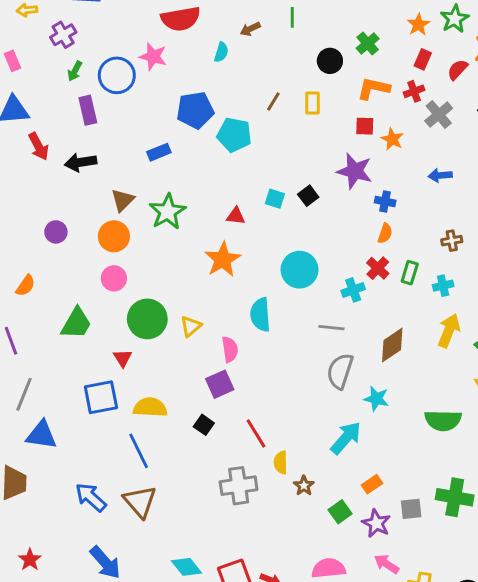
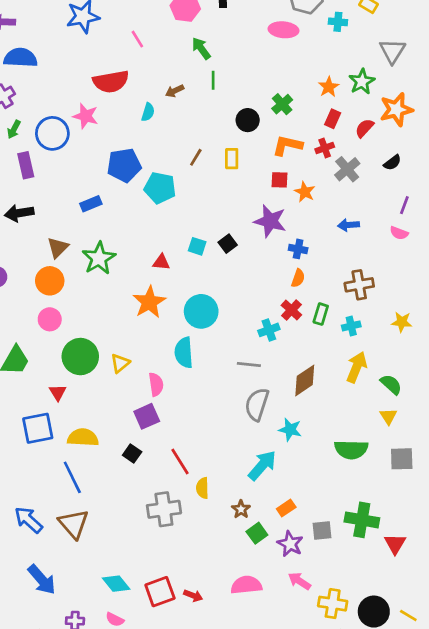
brown cross: (452, 241) -> (359, 285), size x1.5
cyan circle: (300, 270) -> (201, 311), moved
brown star: (304, 486) -> (241, 509), moved

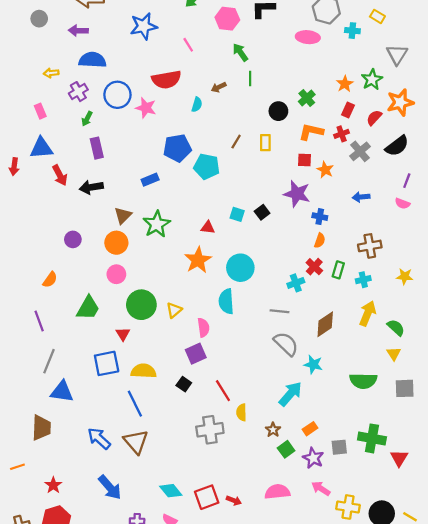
blue circle: (52, 133) -> (117, 95), moved
black semicircle: (392, 163) -> (397, 146), size x1.6
gray semicircle: (257, 404) -> (286, 344), turned 116

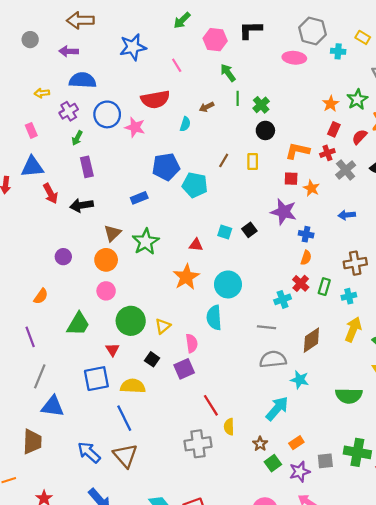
green cross: (307, 98) -> (261, 105), moved
gray semicircle: (286, 344) -> (273, 359), turned -50
black square: (184, 384) -> (152, 359), moved
purple star: (313, 458) -> (300, 472), turned 30

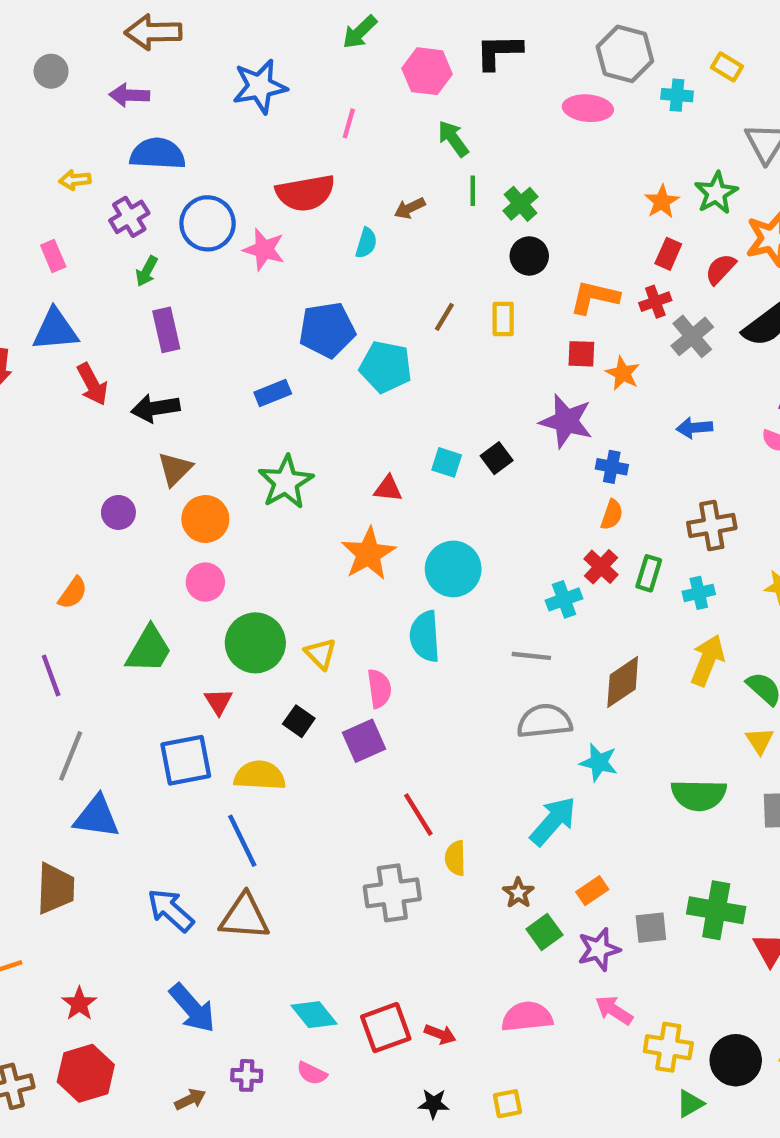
pink line: (177, 65) -> (349, 123), turned 48
brown triangle: (112, 233) -> (175, 469), moved
yellow triangle: (163, 326) -> (321, 654), turned -35
brown triangle: (125, 456) -> (244, 917), turned -45

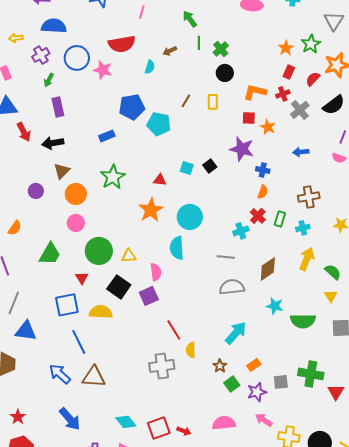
yellow triangle: (321, 654) -> (129, 256), turned -49
black square: (299, 721) -> (119, 287), size x1.6
cyan star: (599, 762) -> (275, 306), moved
blue line: (242, 841) -> (79, 342), moved

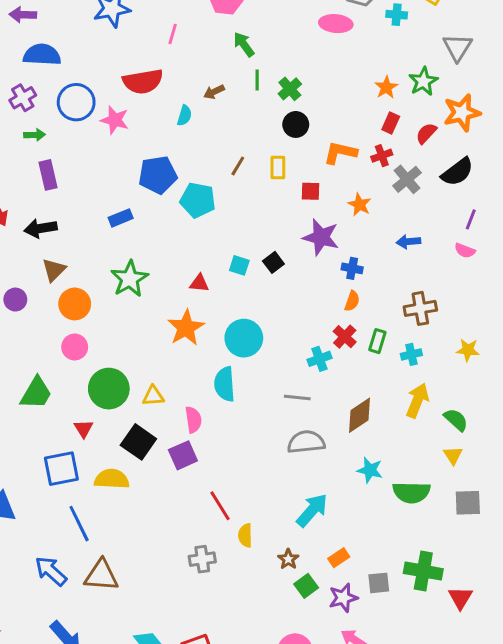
green arrow: (49, 80) -> (35, 135), turned -120
red square: (249, 118) -> (311, 191), moved
gray cross: (162, 366) -> (202, 559), size x0.7

